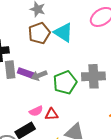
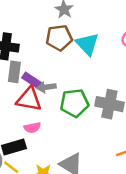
red triangle: (52, 114) -> (29, 99), moved, size x1.6

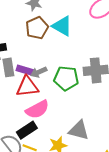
green pentagon: (74, 103) -> (66, 78), turned 30
pink semicircle: (32, 128) -> (37, 109), size x1.6

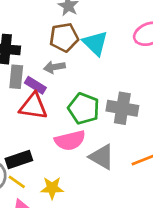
gray arrow: (39, 72) -> (54, 67), moved
pink semicircle: (37, 109) -> (70, 140), moved
gray triangle: (79, 130) -> (102, 157), moved

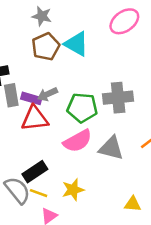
gray arrow: (54, 67) -> (47, 94), moved

